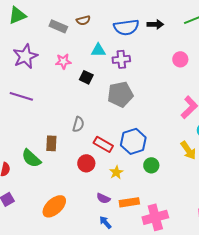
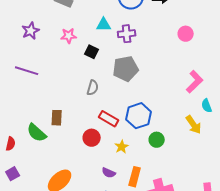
purple star: (25, 56) -> (31, 31), size x0.7
gray semicircle: (78, 124) -> (93, 88), moved
orange rectangle: (129, 202) -> (135, 177), turned -66

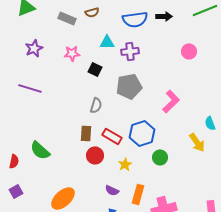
pink L-shape: (195, 82) -> (171, 101), moved
brown rectangle: (57, 118) -> (86, 133), moved

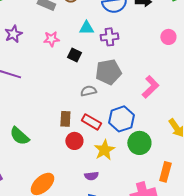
gray semicircle: (96, 105) -> (88, 91), moved, turned -119
green circle: (160, 157) -> (139, 143), size x1.5
yellow star: (125, 164) -> (104, 150), size x1.5
purple semicircle: (112, 190) -> (91, 176), turned -32
orange rectangle: (138, 194) -> (165, 172), moved

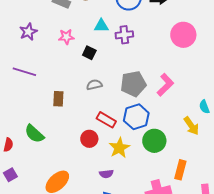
pink circle: (168, 37) -> (183, 35), size x1.6
gray pentagon: (108, 72) -> (133, 84), moved
gray semicircle: (88, 91) -> (94, 85), moved
brown rectangle: (65, 119) -> (58, 99), moved

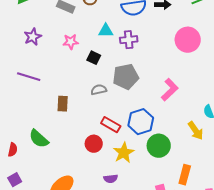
gray pentagon: (133, 84) -> (126, 77), moved

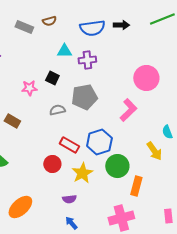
pink circle: (188, 40) -> (146, 78), moved
pink star: (71, 42) -> (29, 88), moved
brown rectangle: (63, 104) -> (12, 121), moved, turned -63
orange rectangle: (185, 175) -> (136, 186), moved

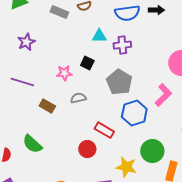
gray pentagon: (84, 97) -> (119, 82), turned -30
gray semicircle: (57, 110) -> (78, 98), moved
blue hexagon: (99, 142) -> (134, 113), moved
yellow star: (82, 173) -> (126, 167), moved, turned -30

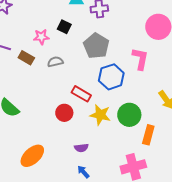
pink L-shape: (163, 95) -> (140, 59), turned -35
brown rectangle: (47, 106) -> (26, 58), moved
yellow star: (126, 167) -> (100, 115), moved

